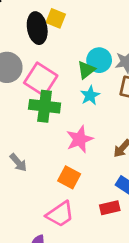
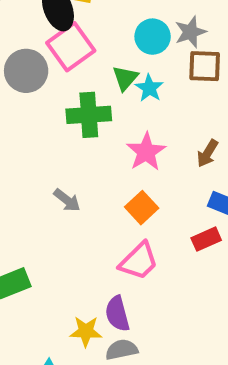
green triangle: (86, 70) -> (125, 78), moved
pink square: (41, 79) -> (71, 47), moved, turned 32
orange square: (69, 177) -> (142, 208), turned 30

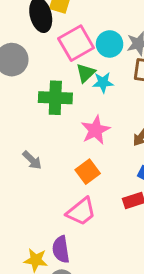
pink square: (71, 47) -> (76, 43), moved
cyan star: (149, 88) -> (103, 82), turned 30

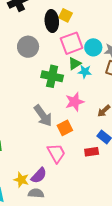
gray arrow: (32, 160) -> (43, 116), moved, size x1.6
pink trapezoid: (81, 212) -> (56, 153), turned -90
purple semicircle: (61, 249) -> (39, 175), turned -138

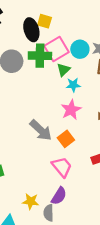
cyan star: (85, 72) -> (73, 85), moved
green cross: (52, 76) -> (40, 56), moved
purple semicircle: (39, 175) -> (59, 196), moved
gray semicircle: (36, 193) -> (49, 213), turned -84

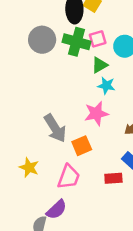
pink square: (56, 49) -> (98, 39), size x0.6
pink trapezoid: (62, 167) -> (69, 177), turned 45
yellow star: (31, 201) -> (29, 168), moved

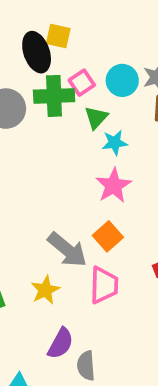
gray arrow: (55, 128) -> (67, 250), moved
yellow star: (29, 168) -> (45, 290), turned -30
purple semicircle: (57, 210) -> (60, 343), moved

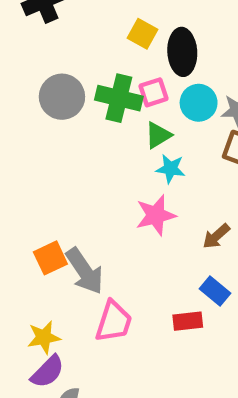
black ellipse: (37, 52) -> (182, 52), moved
orange square: (108, 236) -> (50, 258), moved
yellow star: (45, 290) -> (44, 337), moved

